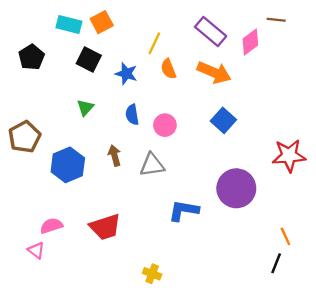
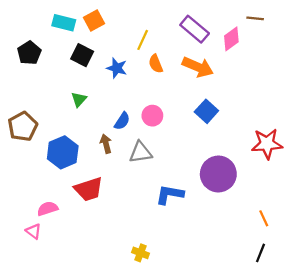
blue semicircle: (132, 115) -> (122, 121), moved, turned -138
red trapezoid: (105, 227) -> (89, 189), moved
black line: (276, 263) -> (260, 253), moved

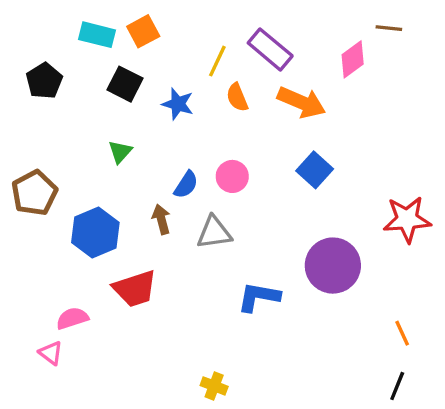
purple rectangle: (195, 29) -> (270, 49), moved

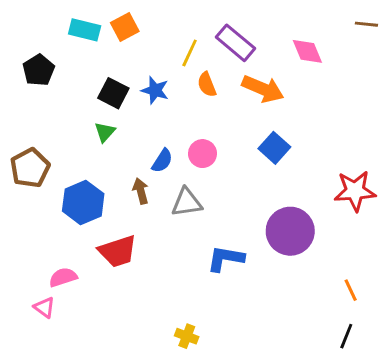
brown line: (389, 28) -> (366, 24), moved
pink diamond: (353, 59) -> (307, 51), turned -76
black square: (125, 84) -> (113, 93), moved

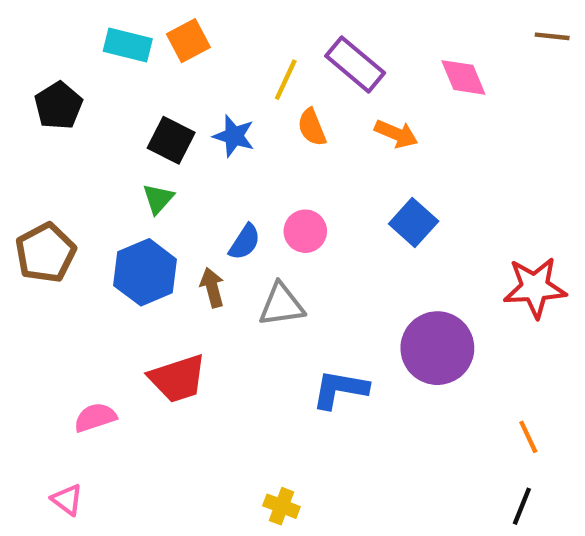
orange arrow: (263, 89) -> (396, 134), size x0.7
blue hexagon: (83, 202) -> (145, 272), moved
pink triangle: (44, 307) -> (67, 500), moved

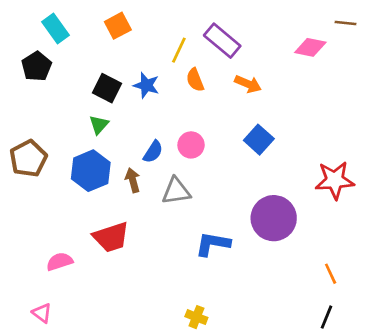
cyan rectangle: (128, 45) -> (55, 28), moved, turned 40
pink diamond: (463, 77) -> (310, 47), moved, turned -56
yellow cross: (281, 506) -> (196, 317), moved

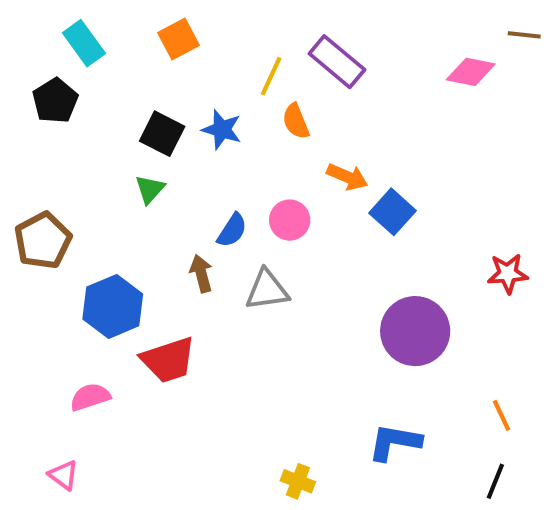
orange arrow: (248, 84) -> (347, 177), moved
blue hexagon: (91, 171) -> (113, 306), moved
red star: (335, 180) -> (508, 274), size x0.7
blue L-shape: (213, 244) -> (395, 442), moved

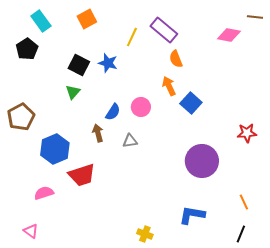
orange semicircle: (296, 121) -> (176, 59), moved
orange arrow: (347, 177) -> (169, 86), turned -138
gray triangle: (267, 290) -> (130, 141), size x0.7

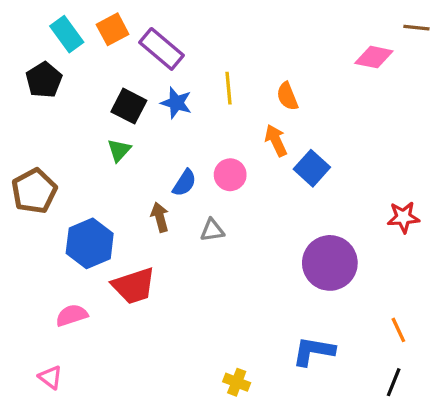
orange square: (87, 19) -> (113, 29), moved
purple rectangle: (164, 30) -> (162, 49), moved
yellow line: (132, 37) -> (229, 88), moved, turned -30

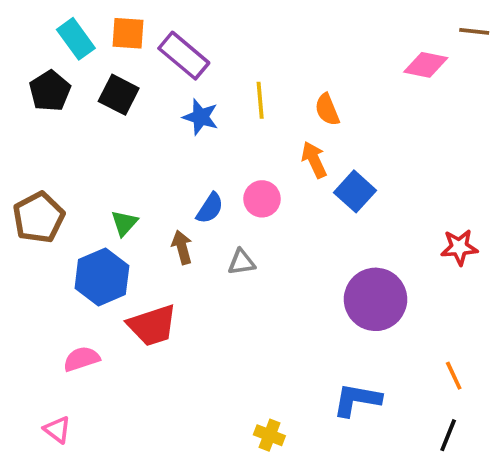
orange square: (113, 29) -> (128, 33), turned 32
black square: (129, 106) -> (119, 95), moved
green triangle: (119, 150) -> (124, 223), moved

